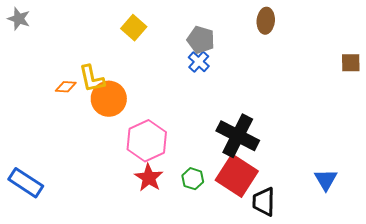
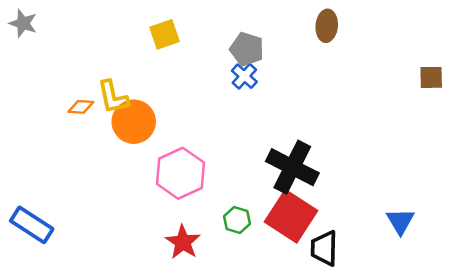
yellow square: (134, 28) -> (164, 34), turned 30
red star: (149, 178) -> (183, 242), moved

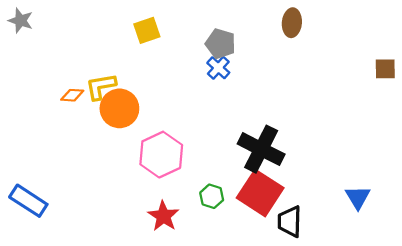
yellow L-shape: (113, 97) -> (101, 86), turned 92

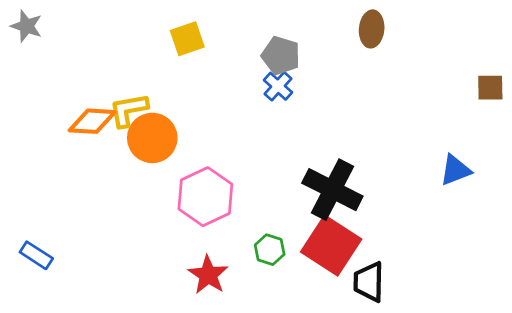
orange diamond: (72, 95) -> (92, 121), size x1.6
blue triangle: (358, 197) -> (455, 170), moved, turned 40
blue rectangle: (28, 201) -> (36, 255), size x0.7

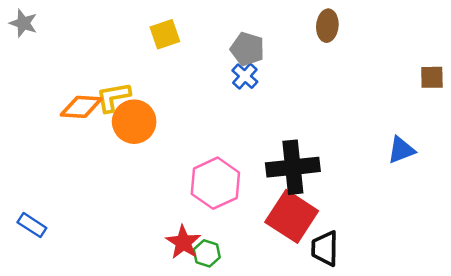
black cross: (332, 190) -> (293, 167), turned -33
pink hexagon: (205, 197) -> (215, 183), moved
green hexagon: (270, 250) -> (207, 253), moved

